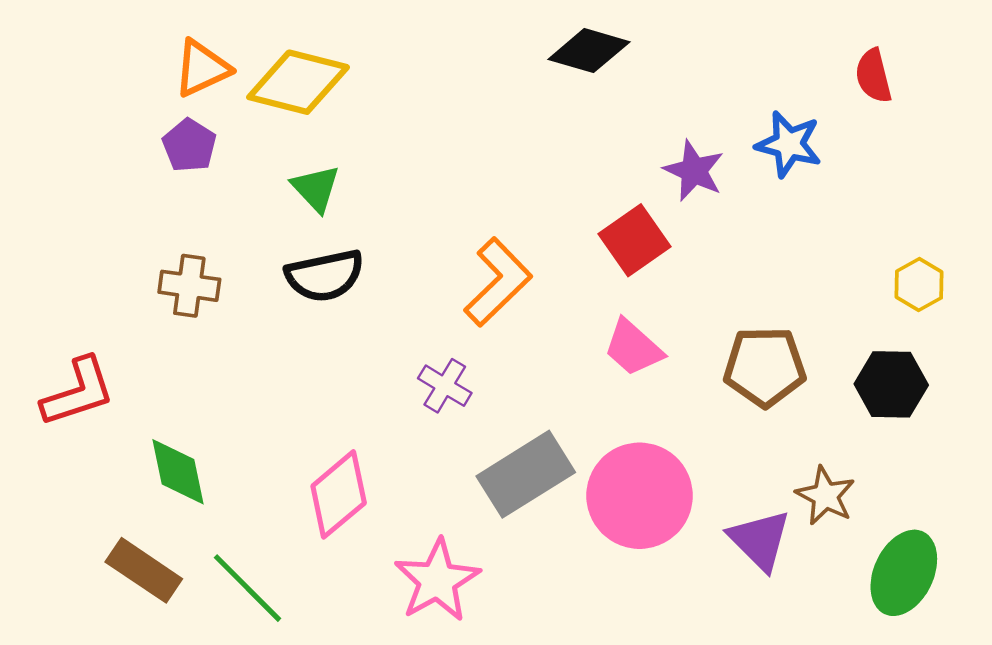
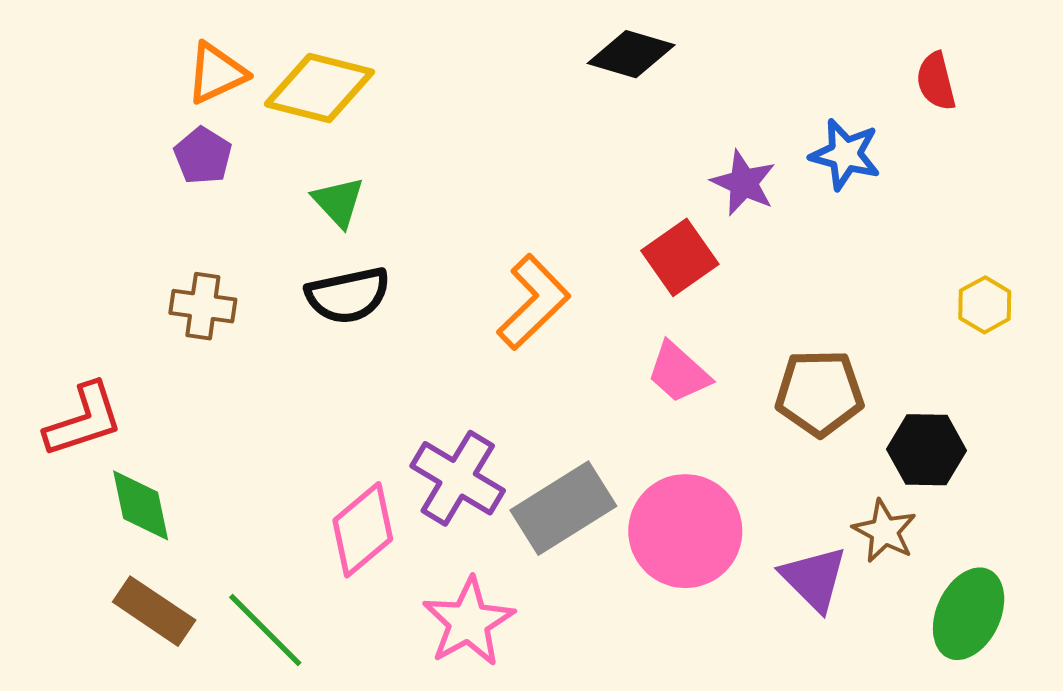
black hexagon: (891, 384) -> (927, 450), moved
purple cross: (445, 386) -> (458, 478), moved, size x1.6
green diamond: (178, 472) -> (141, 505), moved

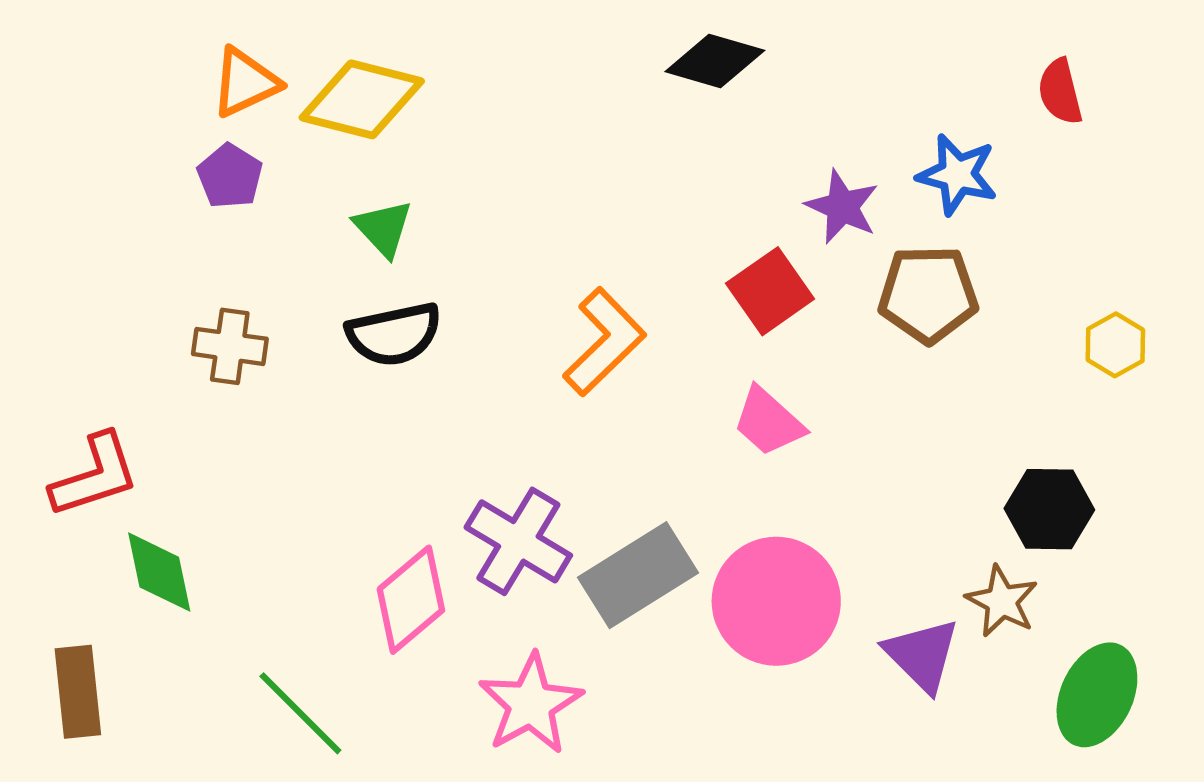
brown pentagon: (819, 393) -> (928, 294), moved
brown rectangle: (154, 611) -> (78, 692), moved, turned 50

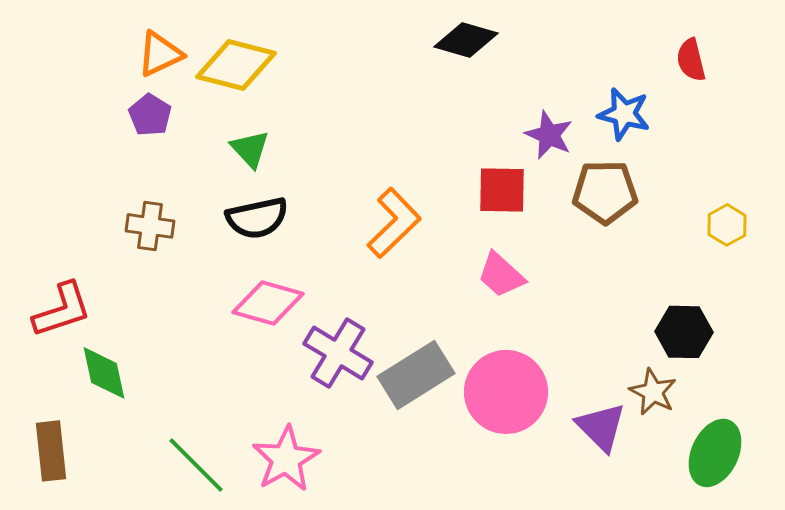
red square: (770, 291) -> (502, 190), turned 36
pink diamond: (411, 600) -> (268, 303), moved, turned 56
pink star: (531, 704) -> (286, 459), moved

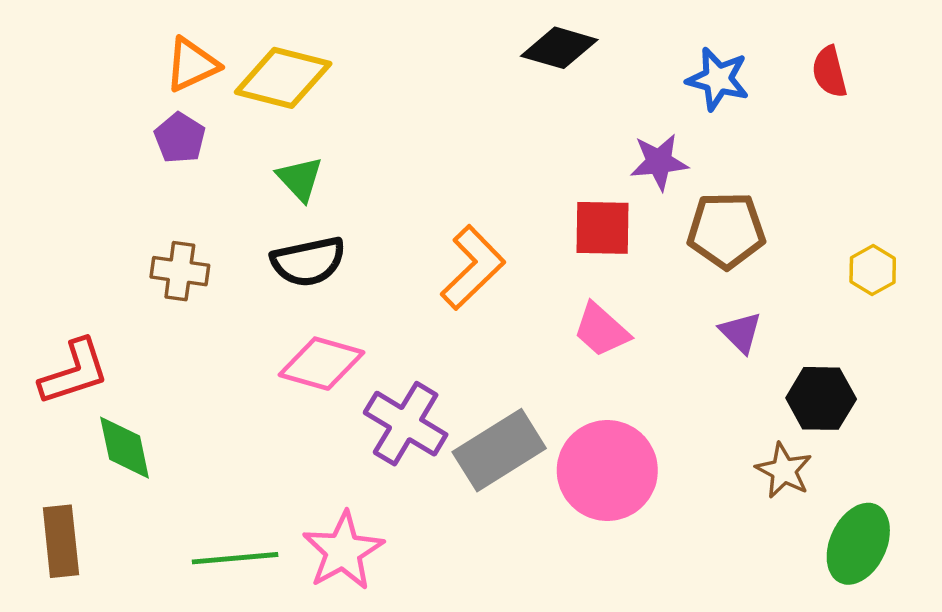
blue star: (624, 114) -> (718, 79), moved
purple star: (549, 135) -> (659, 162), turned -30
purple triangle: (601, 427) -> (741, 332), moved, size x0.7
green line: (196, 465) -> (235, 558), turned -50

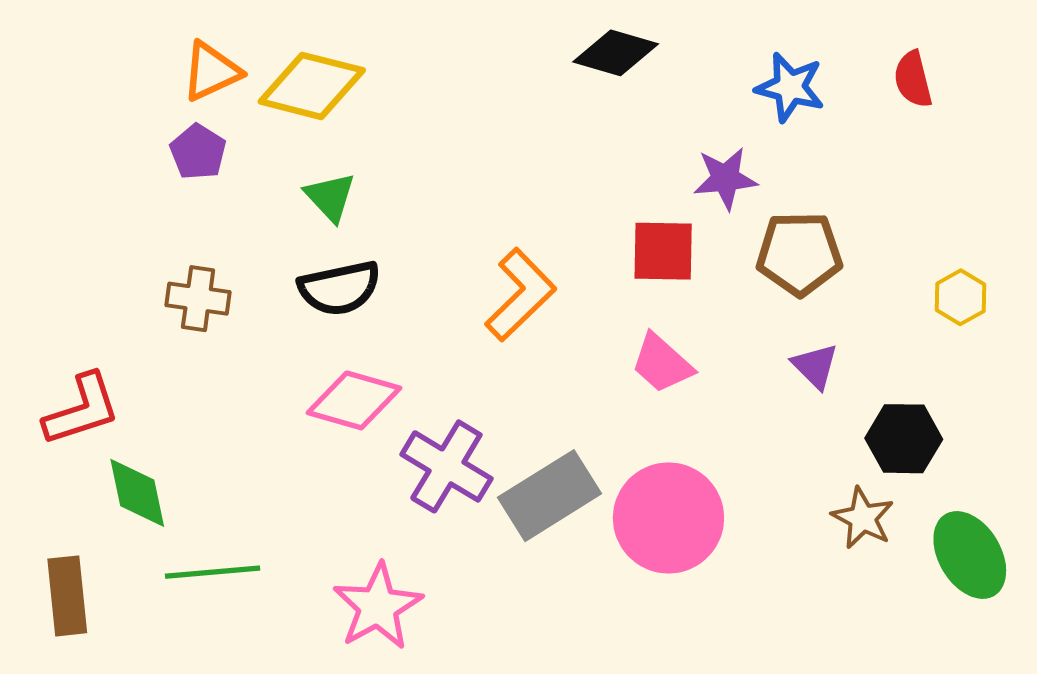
green ellipse: (858, 544) -> (970, 555), moved, turned -56
green line: (235, 558) -> (213, 572), moved

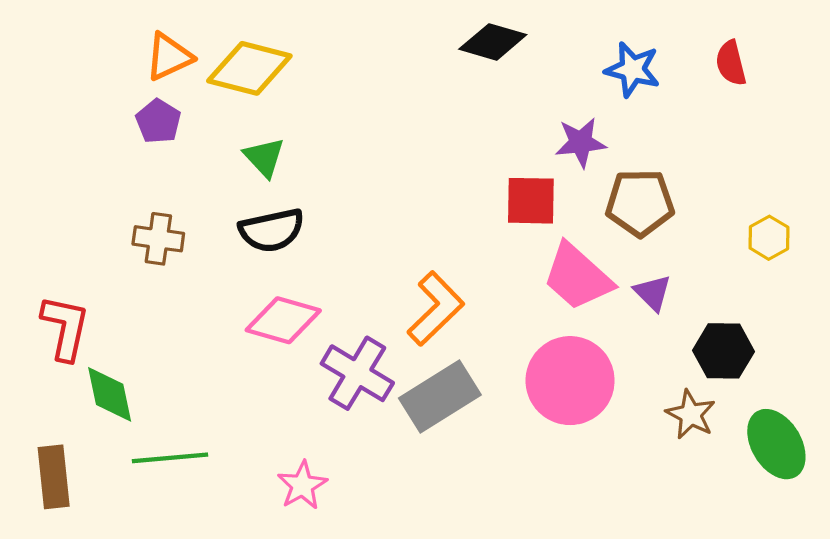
orange L-shape: (520, 295) -> (436, 309), moved
pink trapezoid: (662, 363) -> (577, 277), moved, size x1.4
red L-shape: (82, 410) -> (65, 328), turned -60
pink circle: (668, 518) -> (570, 381), moved
pink star: (378, 607) -> (302, 485), size x0.7

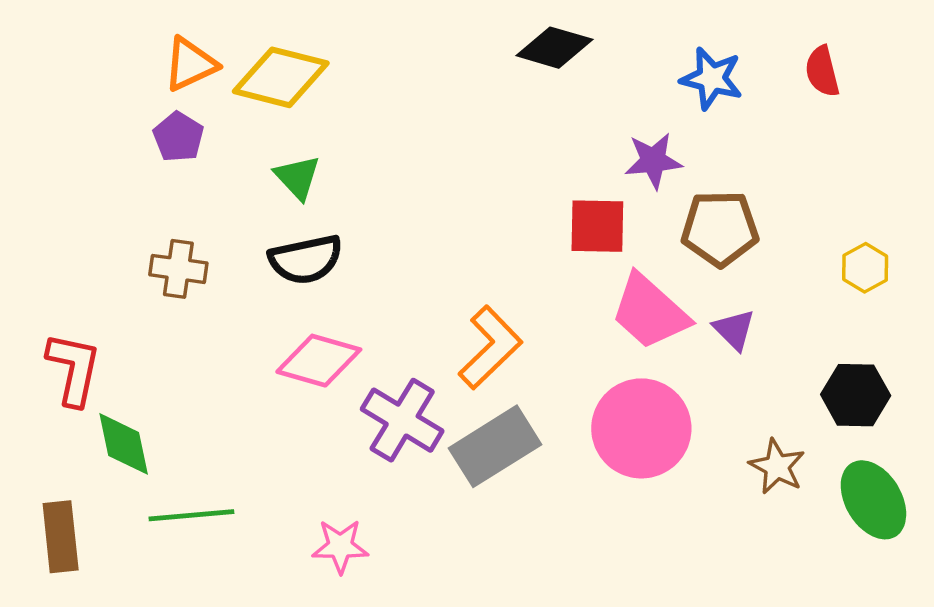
black hexagon: (723, 351) -> (856, 395), moved
pink star: (302, 485) -> (340, 546), turned 30

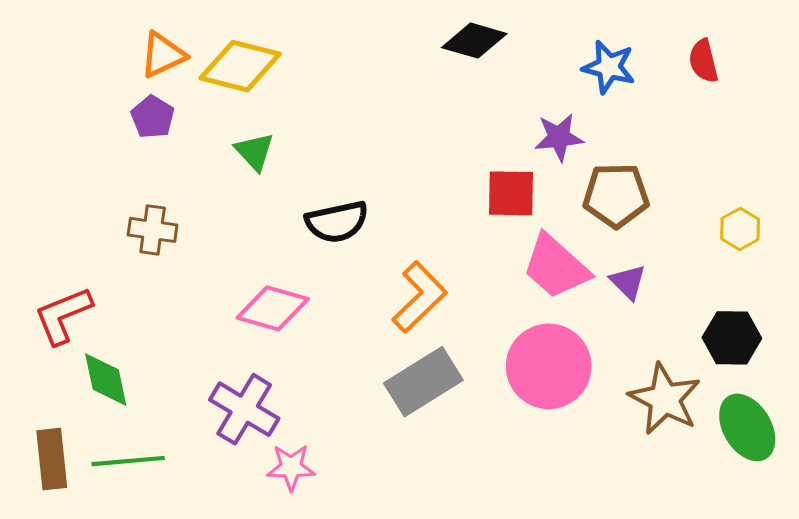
black semicircle: (306, 259) -> (337, 222), moved
red L-shape: (74, 369) -> (63, 315), turned -124
purple cross: (402, 420) -> (244, 409), moved
brown star: (777, 467) -> (665, 399), size x1.5
green line: (191, 515) -> (128, 461), moved

